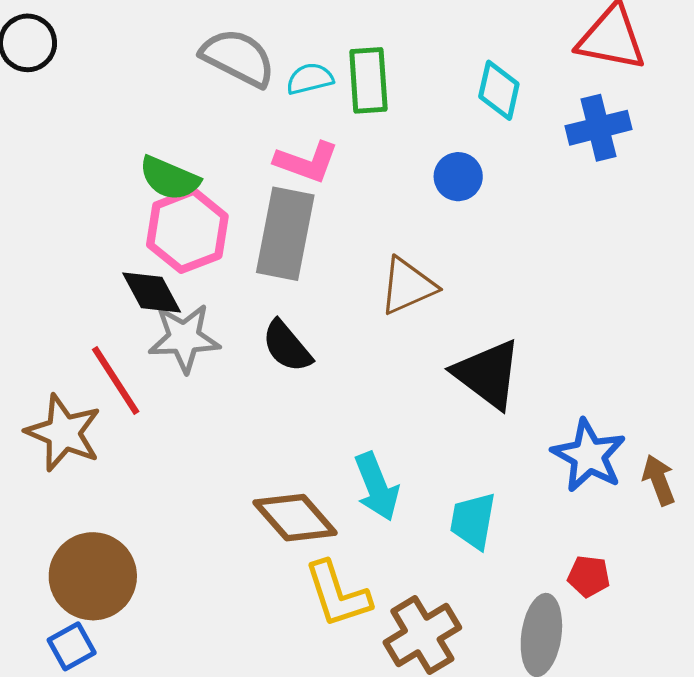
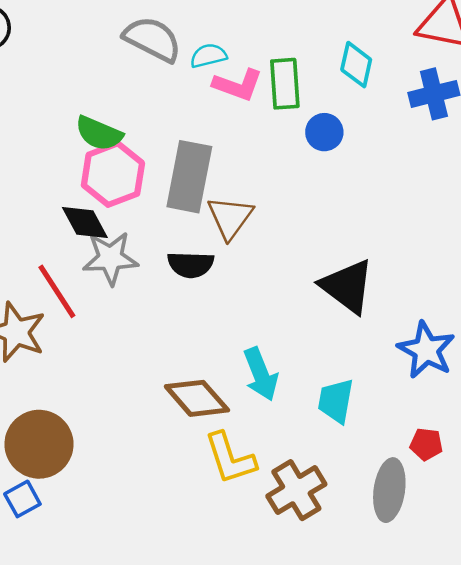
green rectangle: (368, 80) -> (285, 84), moved
pink L-shape: (306, 162) -> (238, 85), moved
brown triangle: (408, 286) -> (230, 217), moved, turned -30
black semicircle: (287, 346) -> (191, 265), turned -48

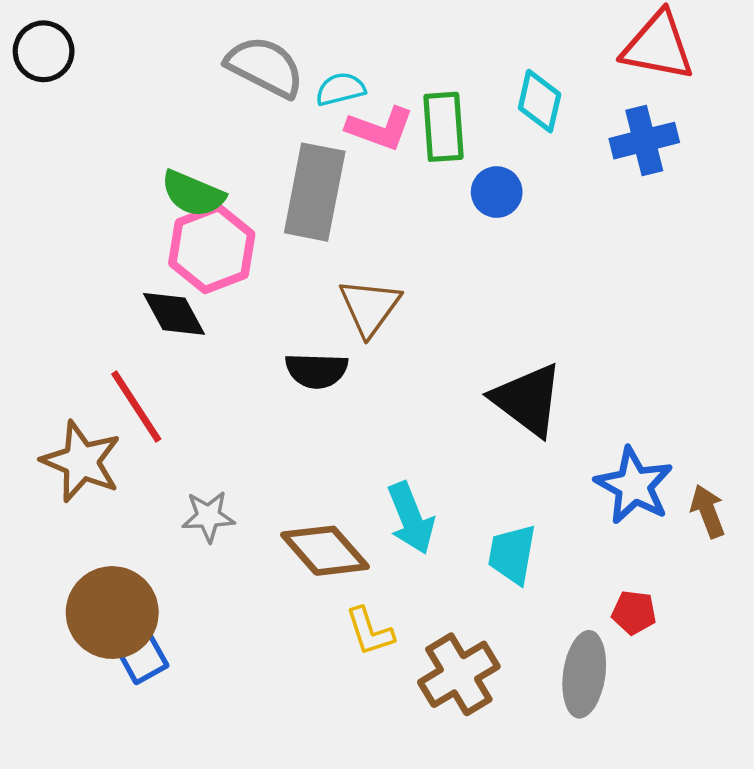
gray rectangle: (189, 177) -> (315, 192), moved
gray star: (110, 258) -> (208, 516), moved, size x0.7
yellow L-shape: (230, 458) -> (370, 631), size x0.7
blue square: (22, 499) -> (143, 659), moved

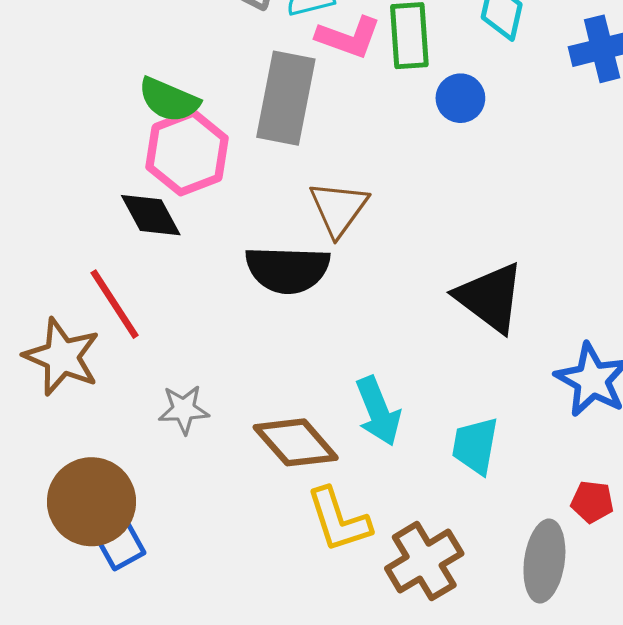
black semicircle: (316, 371) -> (287, 269), size x1.4
yellow L-shape: (370, 631) -> (339, 520), size x1.4

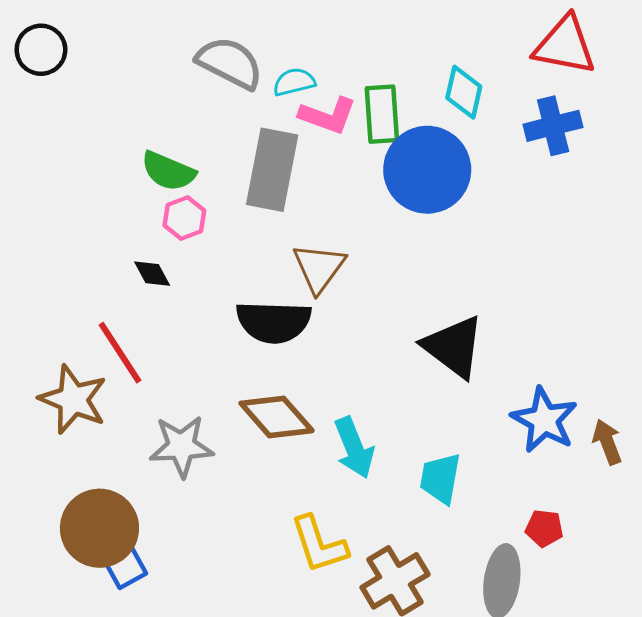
blue circle: (460, 98) -> (427, 170), size x2.0
pink hexagon: (187, 153) -> (184, 218), size x0.6
black diamond: (151, 215) -> (152, 274), size x0.7
gray star: (184, 409) -> (181, 446), size x1.4
brown diamond: (296, 442) -> (277, 417), moved

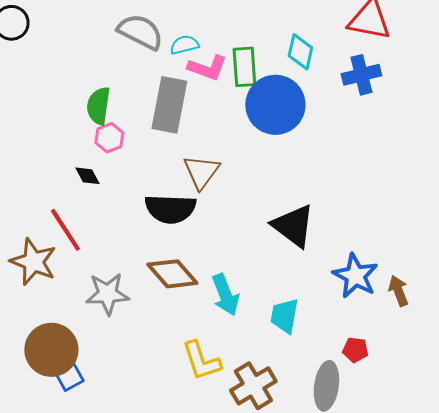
green semicircle: (168, 171) -> (98, 106), turned 75

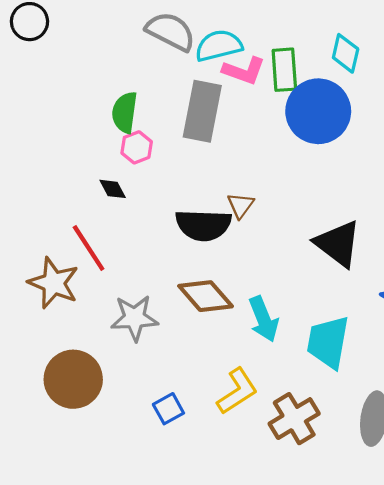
cyan semicircle: (184, 45) -> (219, 46), size x1.5
brown triangle: (201, 172) -> (241, 205), moved, size x0.7
cyan trapezoid: (284, 316) -> (328, 342), size x1.4
yellow L-shape: (201, 361) -> (237, 391), turned -105
blue square: (69, 377) -> (168, 409), moved

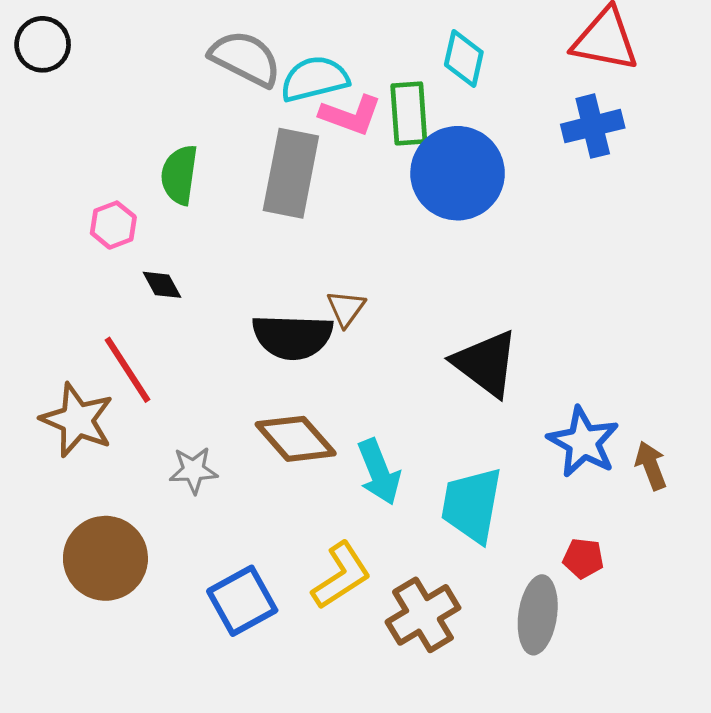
cyan diamond: (346, 53) -> (464, 58), moved
pink hexagon: (137, 147) -> (113, 225), moved
gray star: (134, 318) -> (193, 470), size x0.7
blue square: (168, 409) -> (242, 601), size x1.5

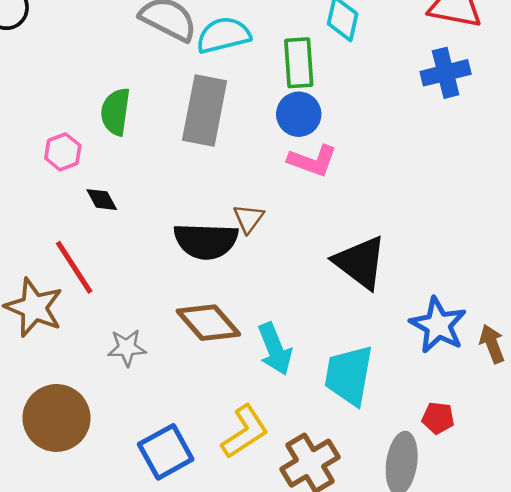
pink L-shape: (351, 115) -> (313, 161), moved
blue circle: (458, 173) -> (299, 114), moved, size x0.6

